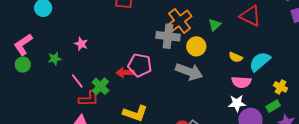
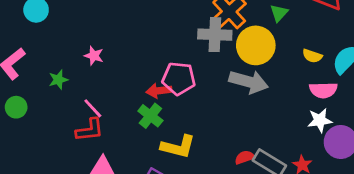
yellow circle: (196, 46) -> (256, 45), size x1.4
green circle: (23, 65) -> (16, 107), moved
green cross: (100, 86) -> (150, 116), moved
red L-shape: (89, 99) -> (90, 130), moved

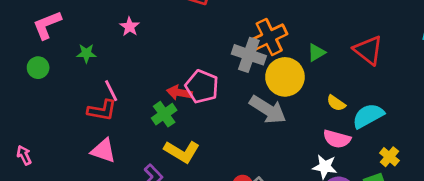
pink star: (94, 56) -> (130, 27), moved

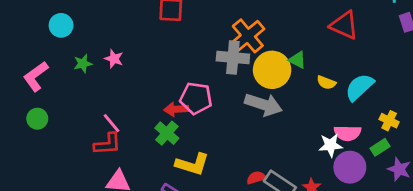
green triangle: (316, 52) -> (297, 60), moved, turned -48
green star: (86, 53) -> (83, 64), moved
pink semicircle: (337, 139) -> (348, 133), moved

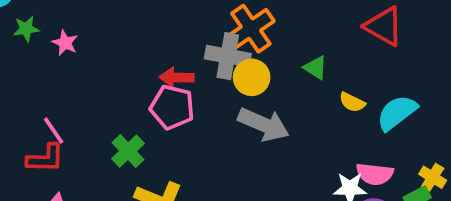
green star: (83, 64) -> (26, 29), moved
yellow circle: (272, 70) -> (252, 77), moved, size x0.7
red arrow: (176, 109) -> (177, 77), moved
yellow cross: (389, 121) -> (433, 177), moved

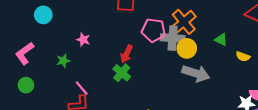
green star: (26, 29) -> (63, 61), moved
red arrow: (177, 77) -> (126, 54), moved, turned -60
pink pentagon: (172, 107) -> (153, 30), moved
green cross: (128, 151) -> (122, 73), moved

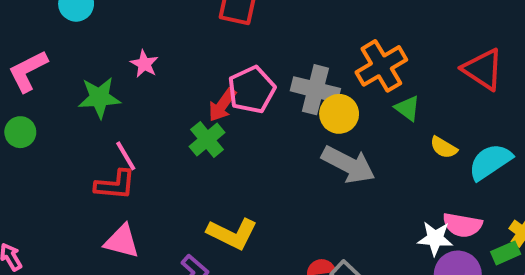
orange cross: (184, 22) -> (381, 66), moved
pink pentagon: (153, 30) -> (252, 90), moved, turned 30
green star: (63, 61) -> (99, 98), size x1.5

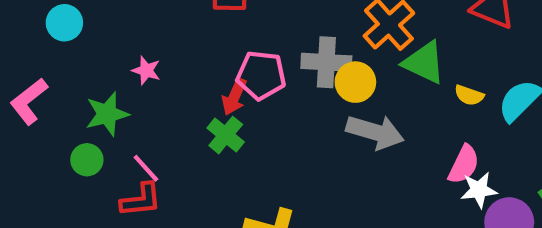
pink pentagon: (252, 90) -> (261, 75), turned -30
green triangle: (407, 108) -> (424, 63), size x1.6
green circle: (20, 132) -> (87, 160), moved
pink semicircle: (462, 225) -> (464, 164), moved, turned -63

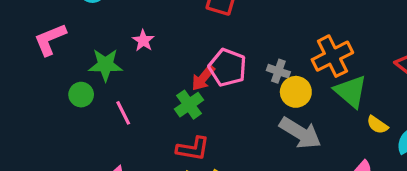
gray cross: (326, 62) -> (278, 71), size x0.6
red L-shape: (141, 200) -> (193, 149), moved

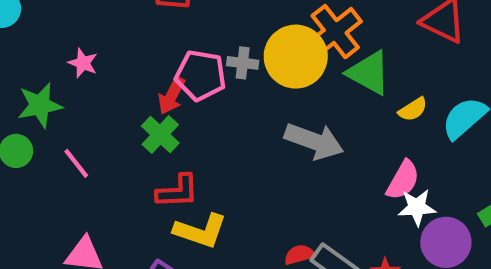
gray cross: (278, 71) -> (243, 63), moved
yellow circle: (296, 92) -> (296, 57), moved, size x1.5
yellow semicircle: (377, 125) -> (413, 109), turned -55

